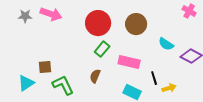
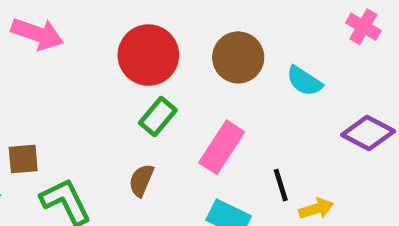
cyan semicircle: (166, 44) -> (304, 81), moved
pink rectangle: (129, 62) -> (222, 147), turned -70

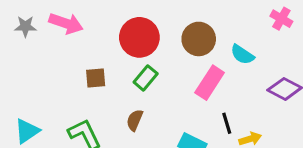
pink rectangle: (222, 147) -> (210, 83), moved
brown square: (23, 159) -> (96, 78), moved

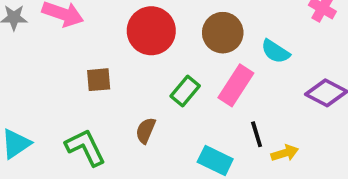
green rectangle: (146, 78) -> (185, 91), moved

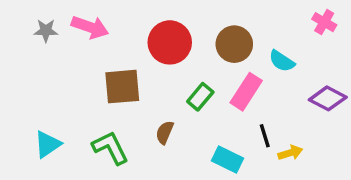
brown square: (99, 80) -> (122, 87), size x1.6

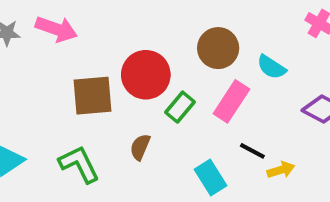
red circle: (170, 42) -> (146, 75), moved
black line: (265, 136) -> (252, 151), turned -45
cyan rectangle: (227, 160) -> (211, 177), turned 32

